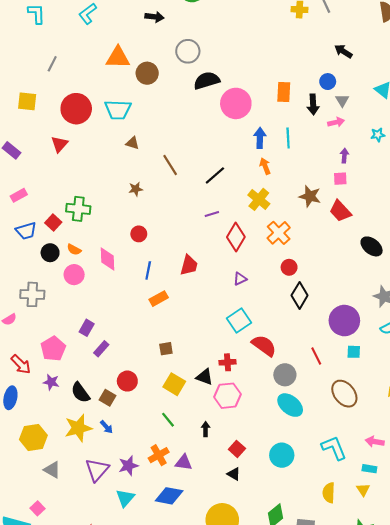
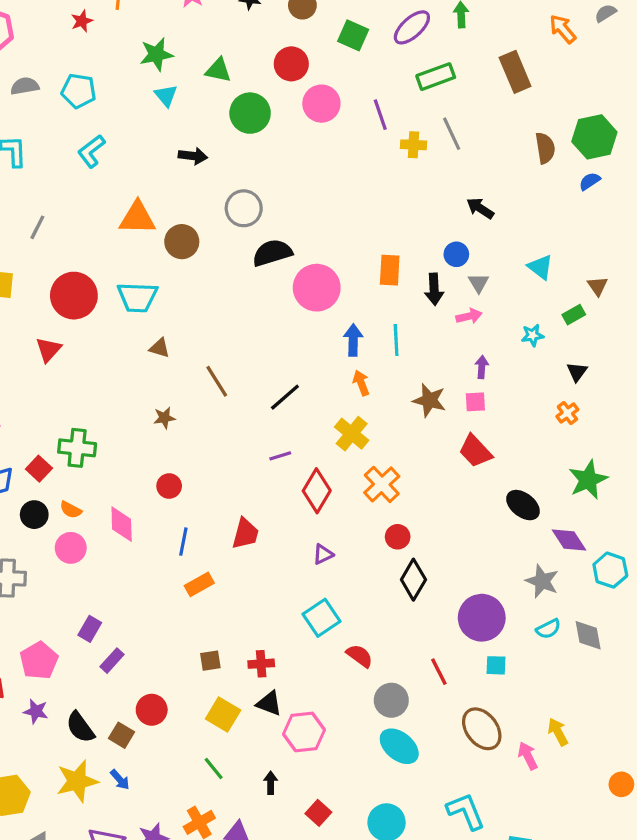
brown star: (310, 196) -> (429, 400), moved
red semicircle: (264, 346) -> (360, 656), size x0.7
red cross: (227, 362) -> (261, 664), moved
pink arrow: (375, 442) -> (528, 756), moved, turned 54

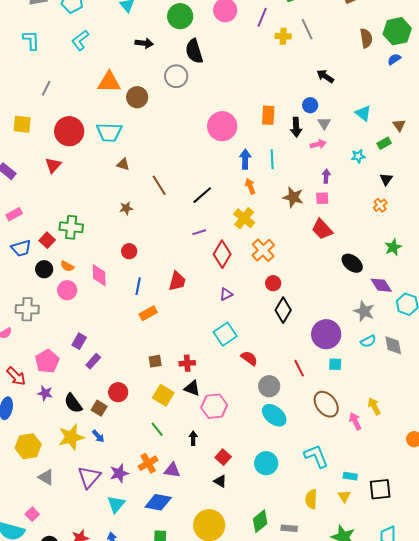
purple line: (380, 115) -> (262, 17), turned 42
black semicircle: (272, 253) -> (194, 51), moved, turned -90
green star: (588, 480) -> (393, 247), size x0.7

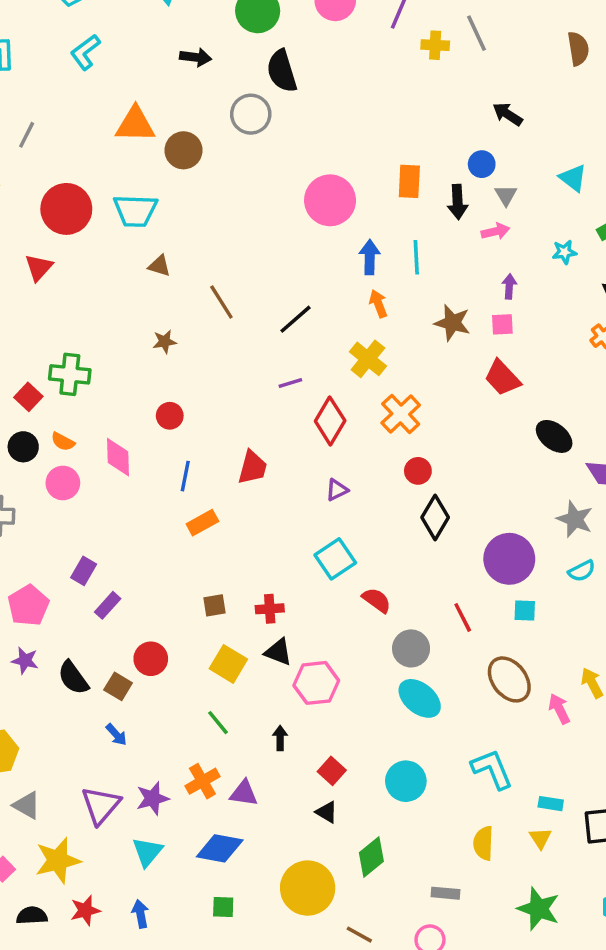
yellow star: (71, 437) -> (58, 860), moved
green diamond: (260, 521) -> (371, 857), moved

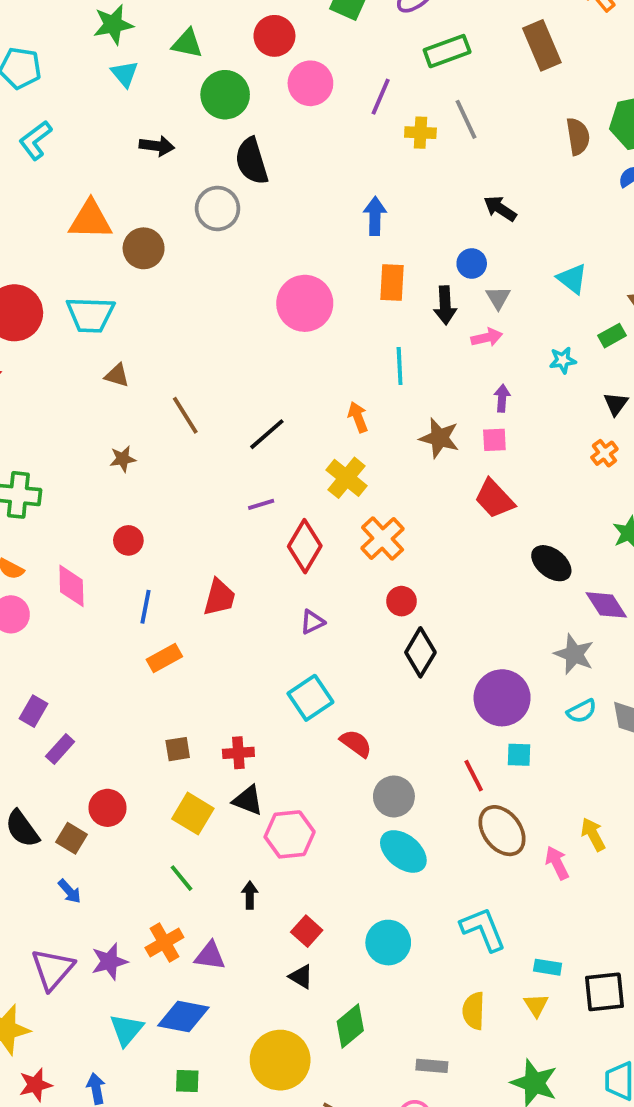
blue arrow: (370, 257) -> (375, 216), moved
red line: (463, 617) -> (474, 776), moved
cyan triangle: (147, 852) -> (126, 1030), moved

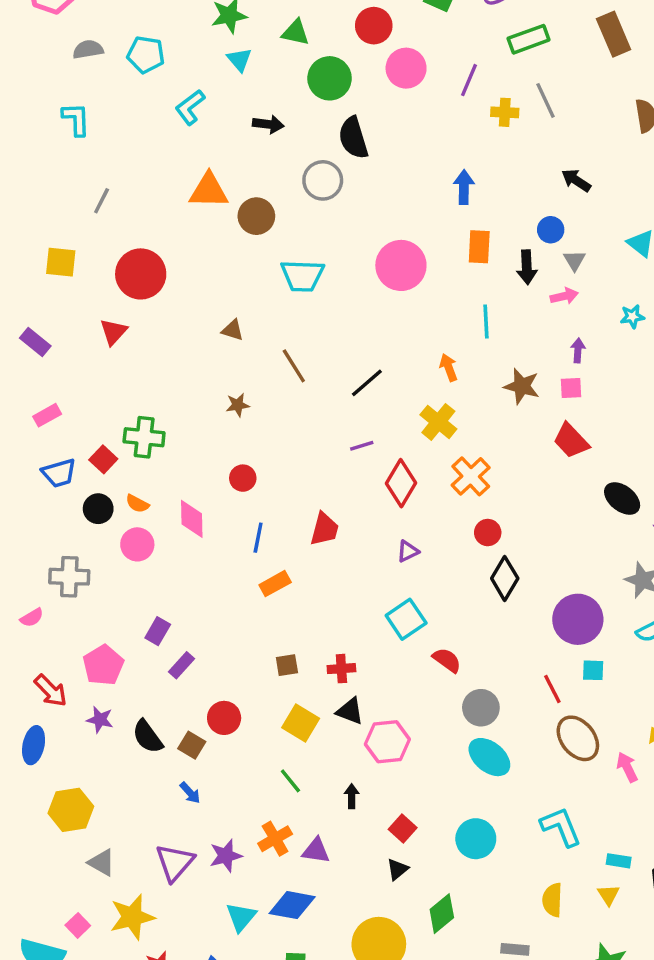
cyan L-shape: (35, 140) -> (190, 107), moved
cyan trapezoid: (90, 315) -> (302, 276), moved
black triangle: (301, 977) -> (398, 869), turned 50

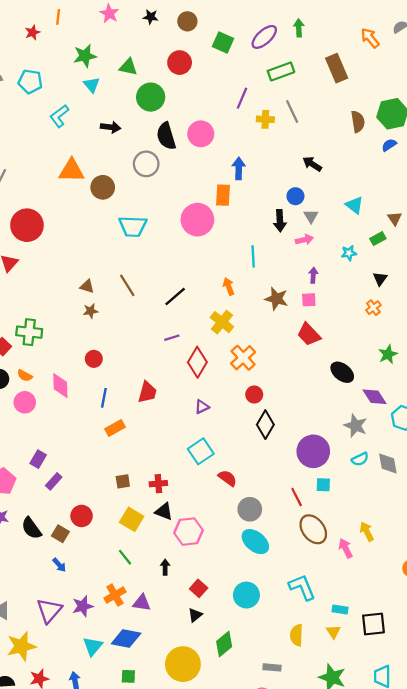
pink circle: (406, 68) -> (201, 134), moved
orange rectangle: (479, 247) -> (223, 195), moved
brown triangle: (233, 330) -> (87, 286), moved

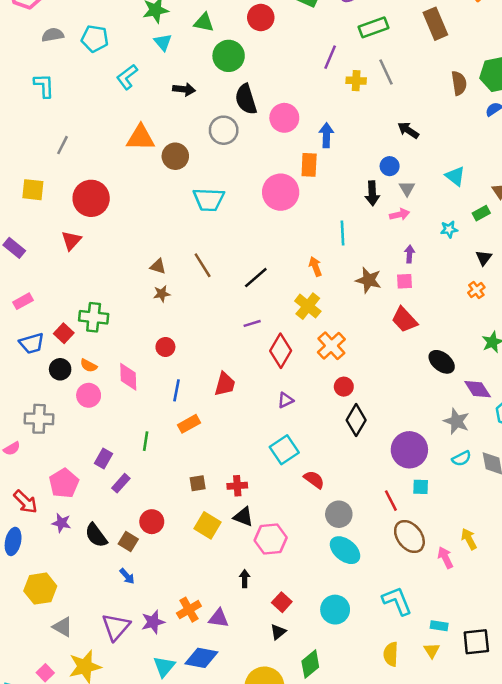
pink circle: (201, 134) -> (284, 118), moved
green line: (125, 557) -> (146, 441), moved, turned 48

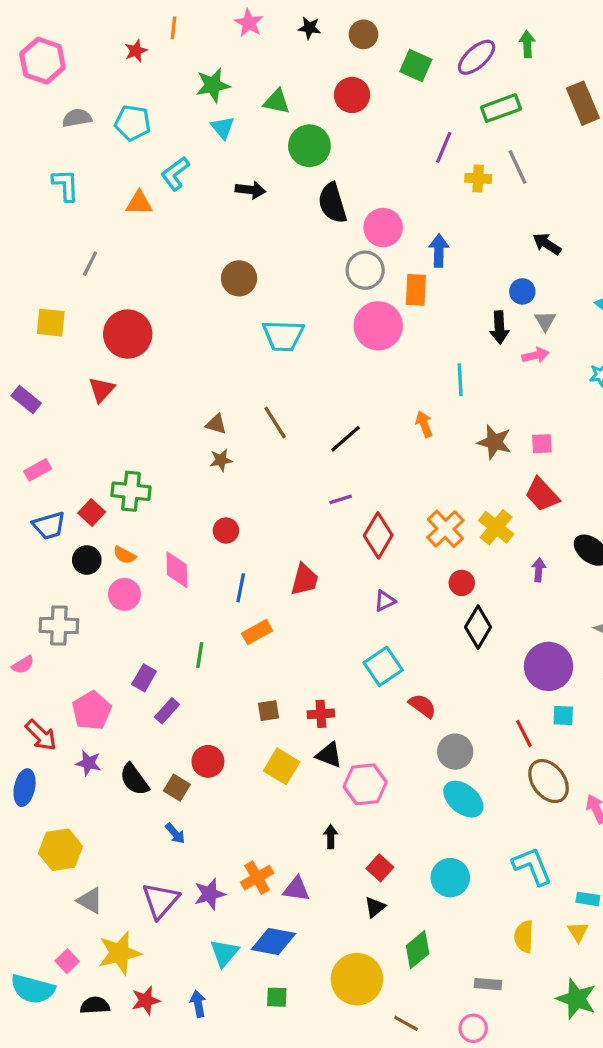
gray circle: (224, 130) -> (365, 270), moved
orange triangle: (141, 138) -> (139, 203), moved, size x0.7
purple arrow: (409, 254) -> (539, 570), moved
yellow cross: (308, 306) -> (496, 527), moved

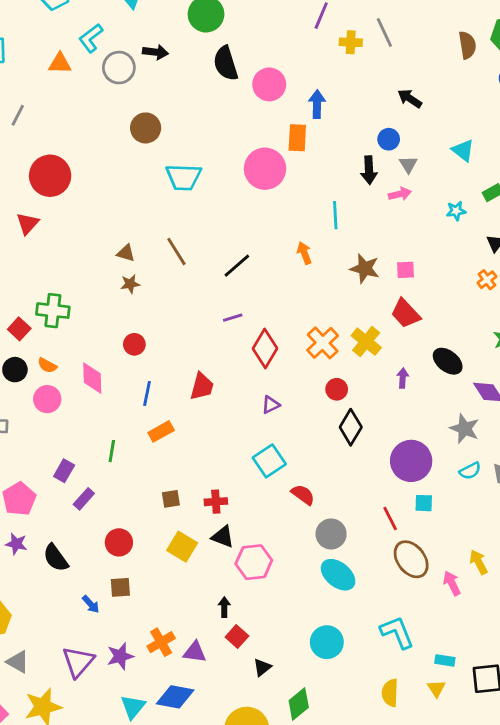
gray circle: (365, 270) -> (119, 68), moved
brown square: (177, 788) -> (120, 587), moved, turned -35
red square: (380, 868) -> (237, 637), moved

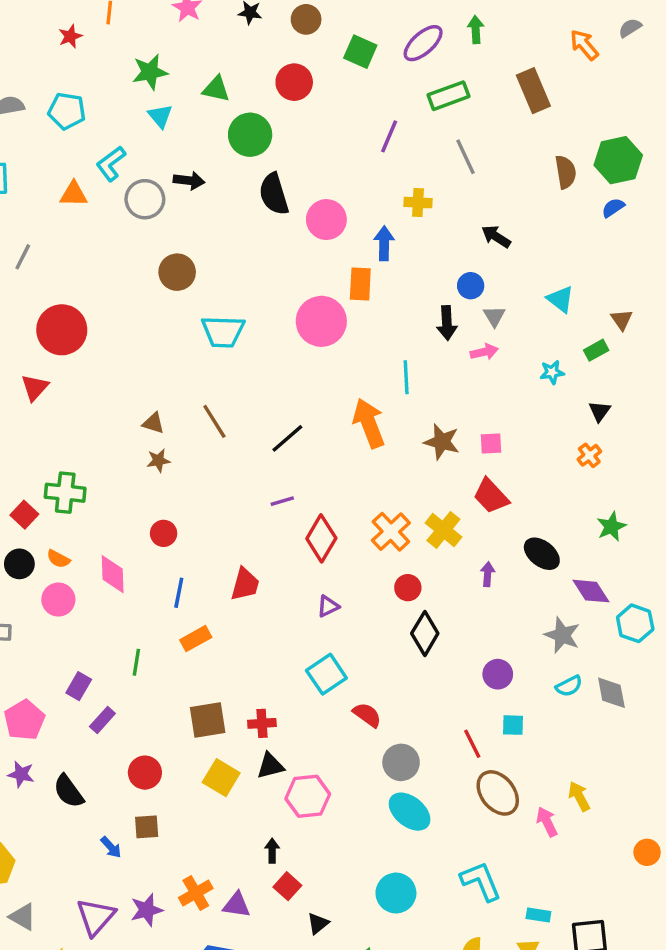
yellow cross: (351, 42) -> (418, 203), moved
orange arrow: (304, 253) -> (369, 423), size x1.8
purple circle: (411, 461) -> (498, 674), size x0.6
brown square: (171, 499) -> (208, 720), size x1.6
black triangle: (223, 537) -> (270, 766), turned -35

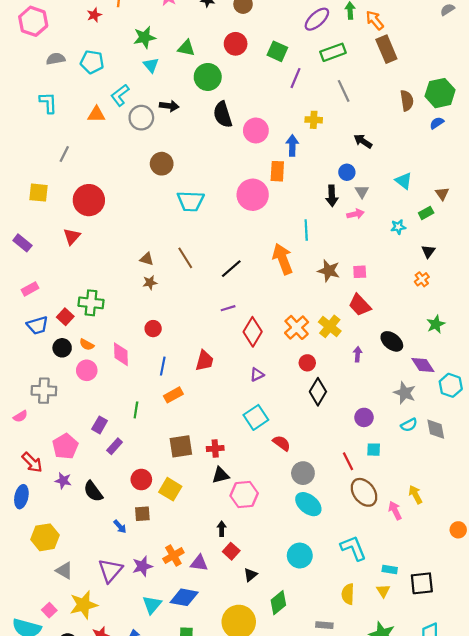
orange arrow: (584, 45) -> (375, 20), moved
green square: (360, 52) -> (277, 51), moved
yellow square: (221, 778) -> (170, 489), moved

